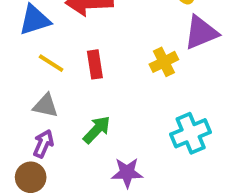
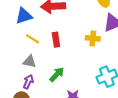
yellow cross: (164, 62) -> (93, 38), turned 32

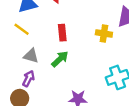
yellow line: (33, 39) -> (22, 29), moved
green arrow: (57, 74) -> (60, 59), moved

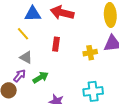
yellow cross: (104, 34) -> (90, 53), turned -32
green arrow: (60, 59) -> (41, 77), moved

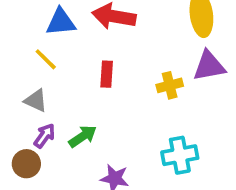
gray triangle: (26, 57) -> (36, 101), moved

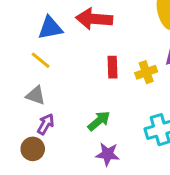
red rectangle: (107, 74) -> (112, 67), moved
green arrow: (83, 136) -> (99, 121), moved

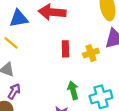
green arrow: (99, 121) -> (73, 90), moved, turned -66

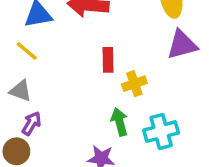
yellow cross: (91, 53) -> (134, 84), moved

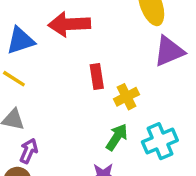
green arrow: (119, 122) -> (117, 137), turned 56

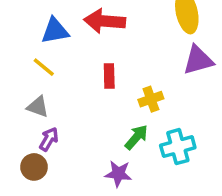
red rectangle: (97, 77) -> (109, 76), moved

